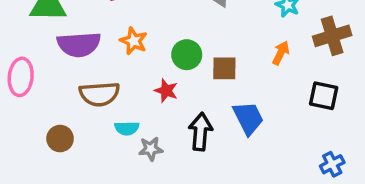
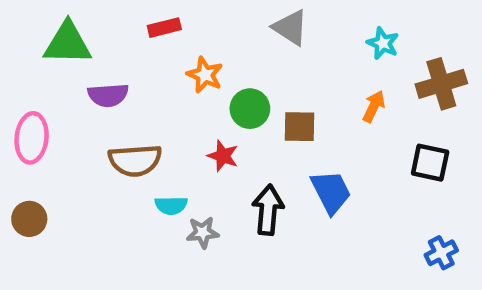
orange star: (134, 41) -> (205, 75), moved
purple semicircle: (79, 44) -> (108, 95), size x0.7
brown circle: (60, 139) -> (29, 219), moved

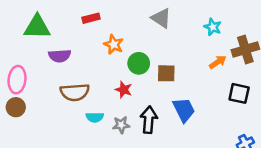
orange arrow: (374, 106) -> (218, 62), moved, turned 30
brown circle: (29, 219) -> (16, 107), moved
gray star: (203, 232) -> (121, 125), moved

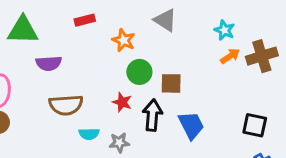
orange star: (114, 44) -> (124, 40), moved
orange arrow: (218, 62) -> (230, 56), moved
black square: (239, 93) -> (255, 125), moved
black arrow: (149, 120) -> (152, 115), moved

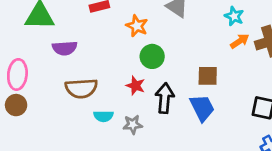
brown square: (171, 83) -> (208, 76), moved

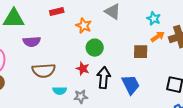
brown square: (208, 76) -> (141, 52), moved

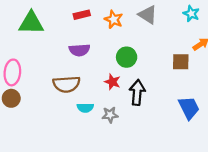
cyan star: (154, 19) -> (191, 14), moved
orange star: (84, 26) -> (114, 19), moved
purple semicircle: (32, 42) -> (79, 50), moved
blue trapezoid: (131, 85) -> (189, 108), moved

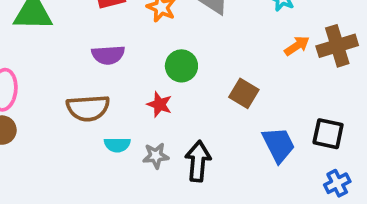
brown square: (181, 62) -> (244, 93), moved, turned 30
black arrow: (137, 92) -> (198, 161), moved

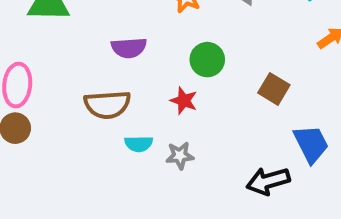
black arrow: (198, 161) -> (268, 181), moved, turned -111

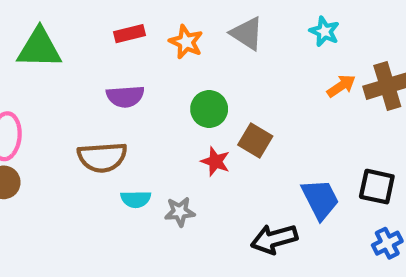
brown square: (274, 89) -> (255, 140), moved
red star: (184, 101) -> (215, 161), moved

